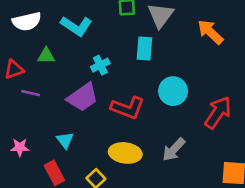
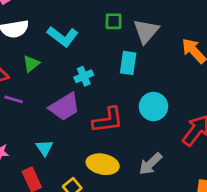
green triangle: (46, 56) -> (31, 64), turned -42
red L-shape: (128, 108) -> (108, 120), turned -32

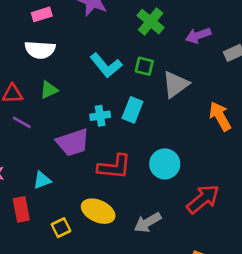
cyan L-shape: (63, 36) -> (106, 65), moved
cyan rectangle: (128, 63) -> (133, 110), moved
cyan triangle: (44, 148) -> (42, 180), turned 30

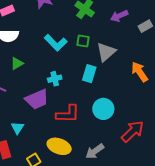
cyan rectangle: (133, 110) -> (89, 74), moved
cyan triangle: (42, 180) -> (17, 128), turned -32

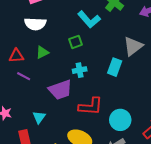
green square: (83, 41) -> (75, 42), moved, turned -32
cyan L-shape: (56, 43) -> (89, 19), moved
cyan circle: (103, 109) -> (120, 120), moved

